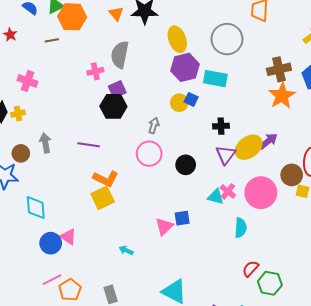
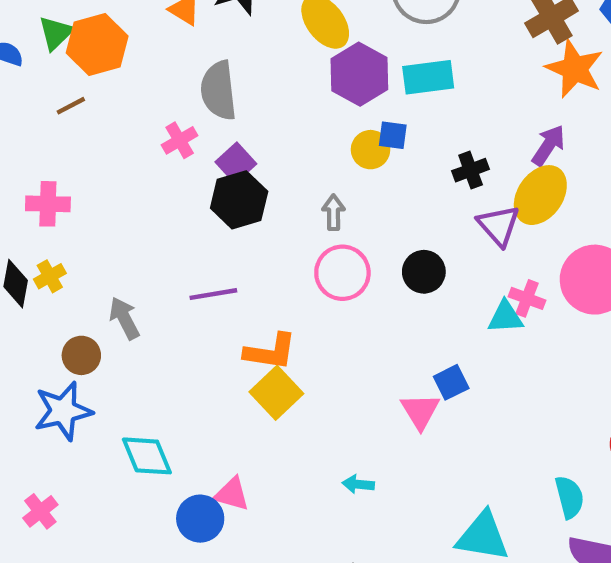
purple arrow: (268, 141) -> (548, 145), moved
cyan semicircle: (241, 228) -> (570, 497), moved

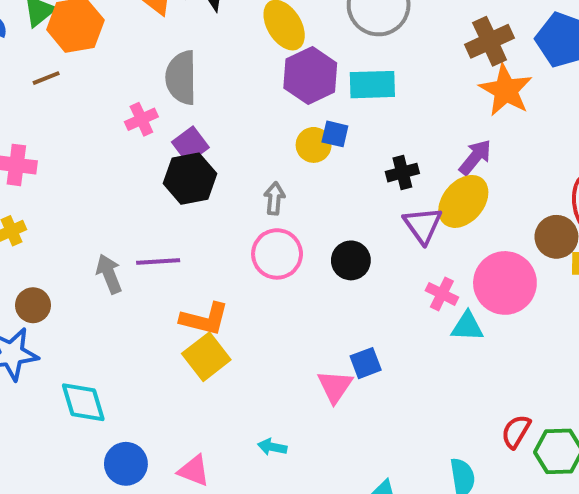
cyan triangle: (505, 317) -> (467, 326), moved
gray arrow: (124, 318) -> (109, 274), moved
pink triangle: (232, 494) -> (194, 471), moved

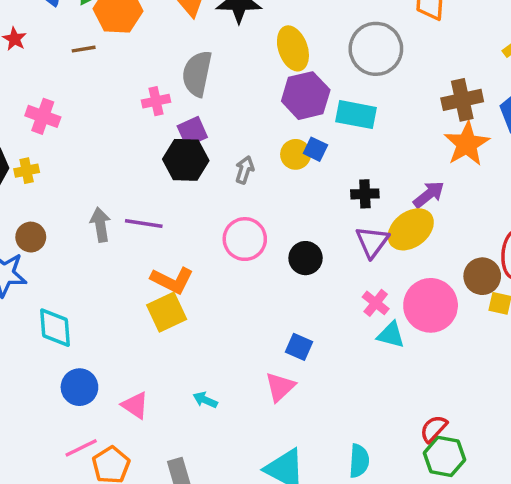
gray arrow: (274, 198) -> (245, 170), moved
blue square: (366, 363) -> (299, 347), turned 32
pink triangle: (335, 386) -> (280, 387), moved
red semicircle: (516, 432) -> (434, 429), moved

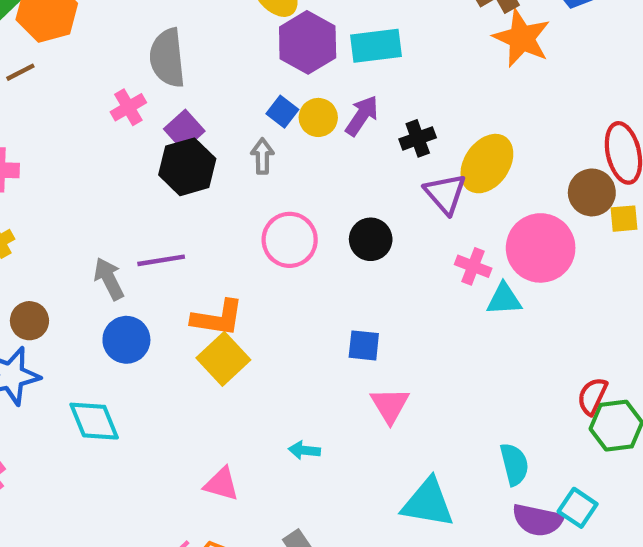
blue square: (315, 149) -> (282, 112), moved, turned 30
purple arrow: (429, 194) -> (362, 116), moved
blue square: (299, 347) -> (364, 345), moved
blue circle: (79, 387) -> (126, 340), moved

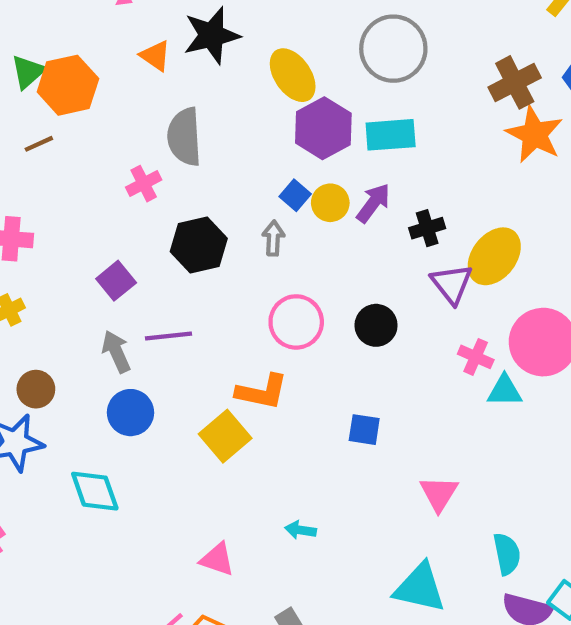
purple square: (184, 130) -> (116, 281), moved
orange L-shape: (218, 318) -> (262, 392), moved
pink triangle: (390, 405) -> (439, 494), moved

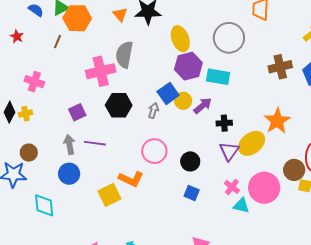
orange star: (535, 134) -> (277, 121), moved
brown line: (39, 144) -> (57, 42), turned -56
pink cross: (144, 184) -> (101, 71), size x1.8
blue square: (295, 195) -> (168, 93), size x1.5
blue square: (364, 430) -> (192, 193), moved

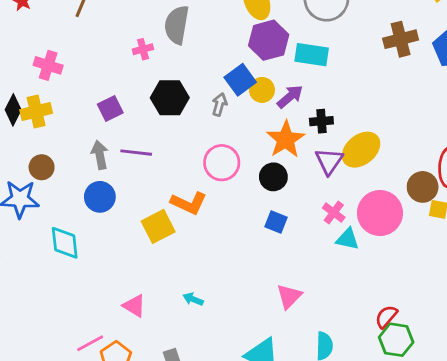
pink cross: (101, 71) -> (143, 49), size x0.5
yellow cross: (25, 114) -> (36, 111), size x1.5
orange star: (277, 121) -> (286, 139), moved

